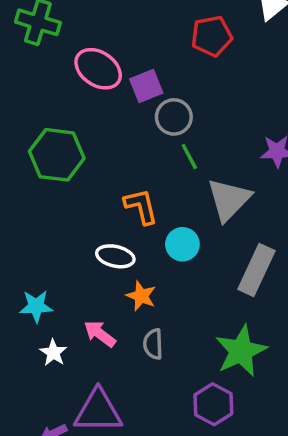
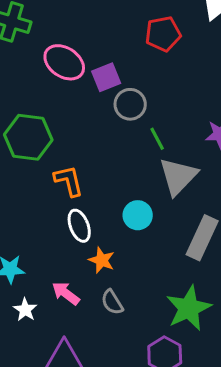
green line: (189, 157) -> (157, 139), moved
orange L-shape: (141, 206) -> (69, 181), moved
white ellipse: (115, 256) -> (79, 226), turned 56
gray semicircle: (153, 344) -> (112, 302), turned -30

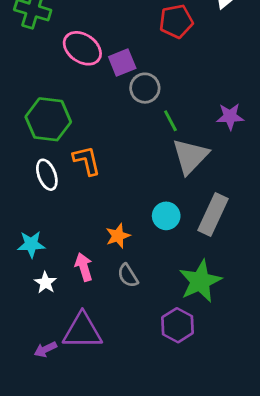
cyan circle: (138, 215) -> (166, 216), moved
white ellipse: (79, 226) -> (47, 175), moved
orange star: (102, 260) -> (118, 236), turned 30
pink arrow: (66, 293) -> (84, 267), turned 36

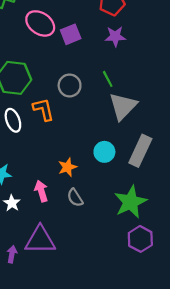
gray circle: (145, 88) -> (70, 85), moved
purple star: (230, 116) -> (115, 36), moved
purple hexagon: (178, 325) -> (140, 239), moved
purple arrow: (45, 349) -> (12, 254), turned 126

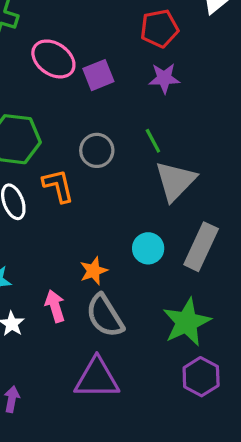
gray semicircle: (75, 198) -> (105, 316), size x1.6
purple triangle: (40, 240) -> (97, 378), moved

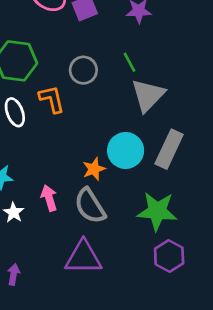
cyan circle: (148, 248) -> (126, 151), size x1.4
orange star: (94, 271) -> (94, 169), moved
green star: (187, 322) -> (157, 211), turned 30

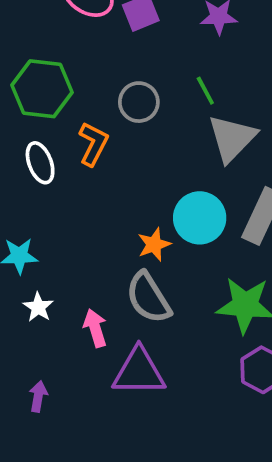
orange L-shape: (52, 99) -> (93, 144), turned 40
pink arrow: (49, 198) -> (95, 328), moved

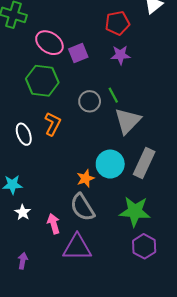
green hexagon: (42, 89) -> (42, 81), moved
gray circle: (139, 102) -> (90, 101), moved

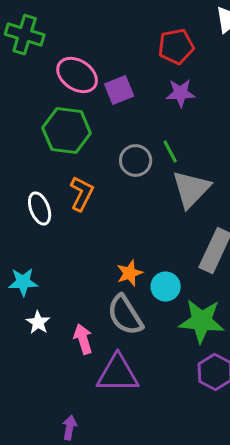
cyan circle: (110, 164) -> (166, 287), moved, size x0.7
purple arrow: (23, 261) -> (70, 428), moved

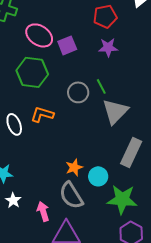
orange L-shape: (82, 194) -> (42, 114), turned -100

